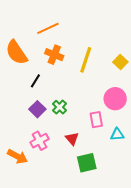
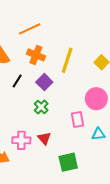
purple square: (37, 109) -> (44, 82), moved
red triangle: (72, 139) -> (44, 138), moved
pink cross: (40, 141) -> (21, 140), turned 30

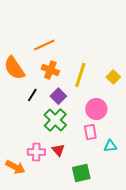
pink circle: (96, 99) -> (96, 109), moved
green cross: (41, 107) -> (55, 120), size x1.6

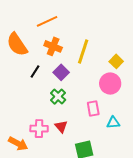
yellow square: (113, 77) -> (116, 61), moved
pink circle: (96, 109) -> (110, 83), moved
green cross: (55, 120) -> (58, 97), size x0.7

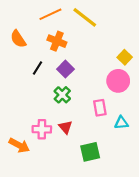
orange semicircle: (17, 44) -> (18, 39), size x0.7
yellow line: (83, 51) -> (85, 17), moved, turned -70

